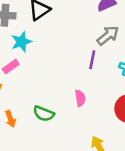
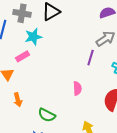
green semicircle: (44, 114) -> (47, 115), moved

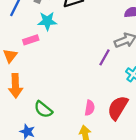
pink semicircle: (77, 88) -> (90, 108), moved
orange arrow: (18, 100) -> (16, 86), size x1.5

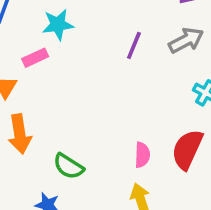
purple line: (104, 57) -> (134, 45), moved

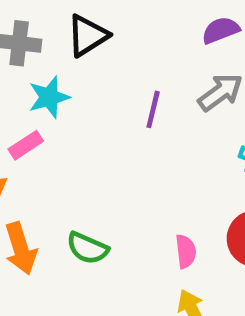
green semicircle: (69, 166) -> (87, 248), moved

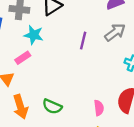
cyan star: (49, 97) -> (34, 35), turned 30

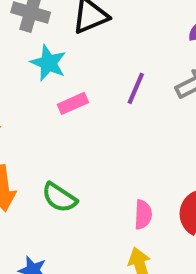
pink rectangle: (23, 58) -> (73, 103), moved

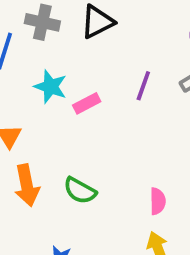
cyan star: (48, 63) -> (51, 87), moved

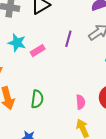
green semicircle: (80, 191) -> (37, 99), turned -108

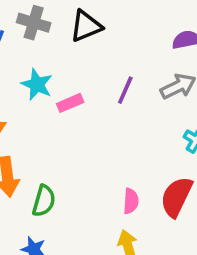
green semicircle: (37, 99) -> (44, 201), moved

